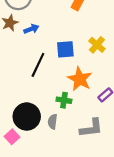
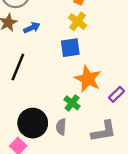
yellow cross: (97, 45) -> (78, 21), moved
black line: (38, 65) -> (18, 67), moved
green cross: (64, 100) -> (72, 103), turned 32

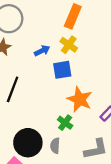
blue arrow: (32, 28) -> (42, 51), moved

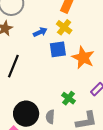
orange star: (80, 99) -> (83, 58), moved
green cross: (65, 123) -> (69, 98), moved

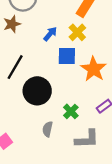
blue arrow: (40, 32) -> (50, 34), turned -32
black circle: (26, 114) -> (37, 91), moved

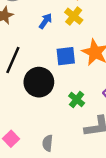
blue square: (67, 56) -> (66, 56), moved
gray semicircle: (48, 129) -> (48, 143), moved

